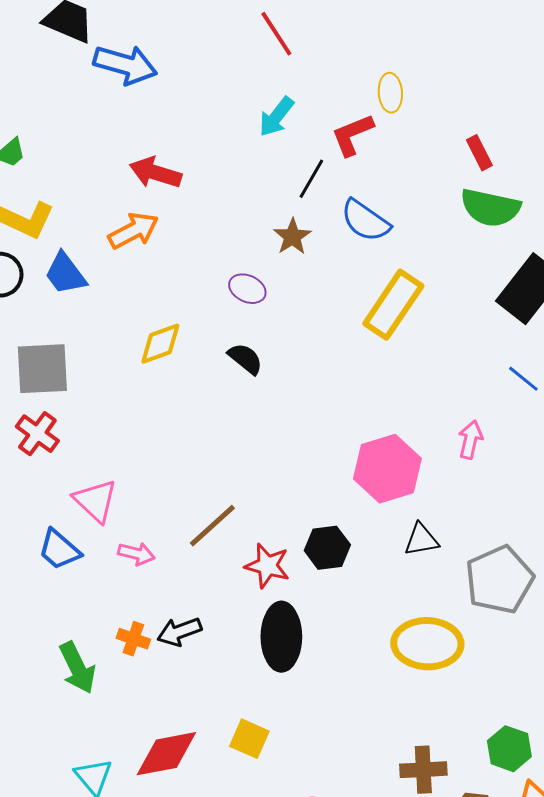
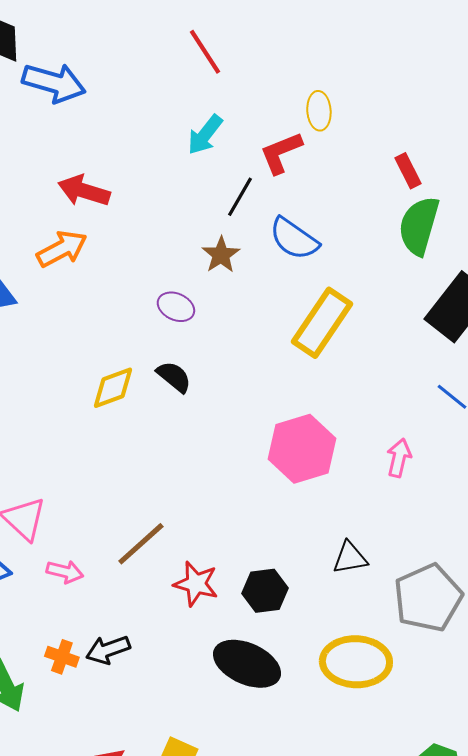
green semicircle: (490, 208) -> (419, 226), turned 94
yellow diamond: (160, 344) -> (113, 388), moved
pink hexagon: (387, 469) -> (302, 449), moved
black hexagon: (327, 548) -> (265, 591), moved
black ellipse: (281, 637) -> (247, 664), moved, turned -66

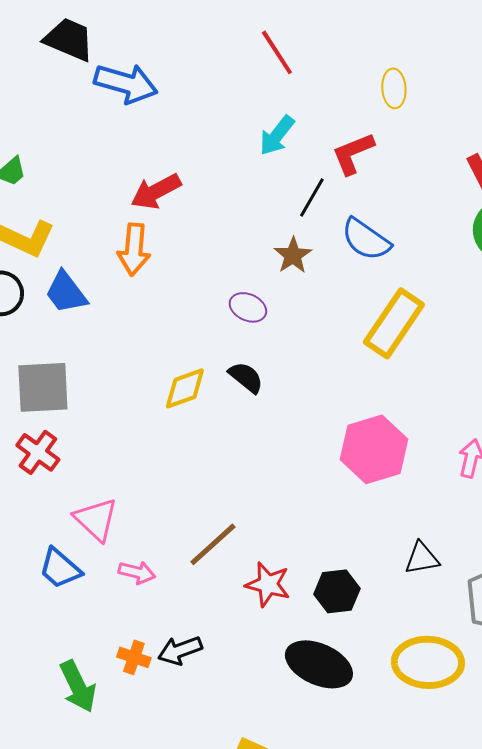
yellow ellipse: (319, 111) -> (394, 88), moved
red arrow: (84, 191) -> (156, 191), turned -45
orange arrow: (62, 249) -> (134, 249), turned 123

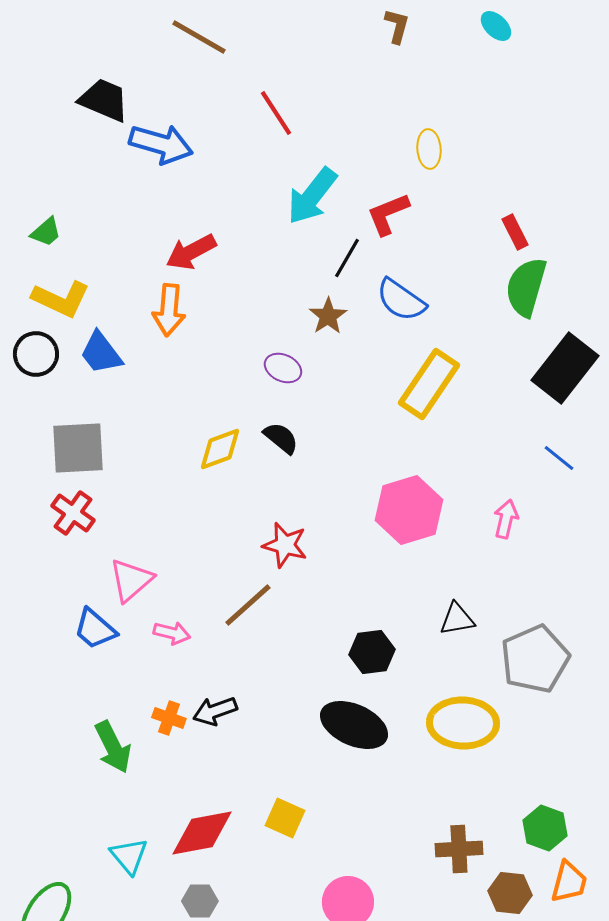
red line: (277, 52) -> (276, 113), moved
cyan arrow: (277, 135) -> (312, 196), size x1.4
pink triangle: (96, 519) -> (131, 580), turned 36
red star: (268, 584) -> (285, 545), moved

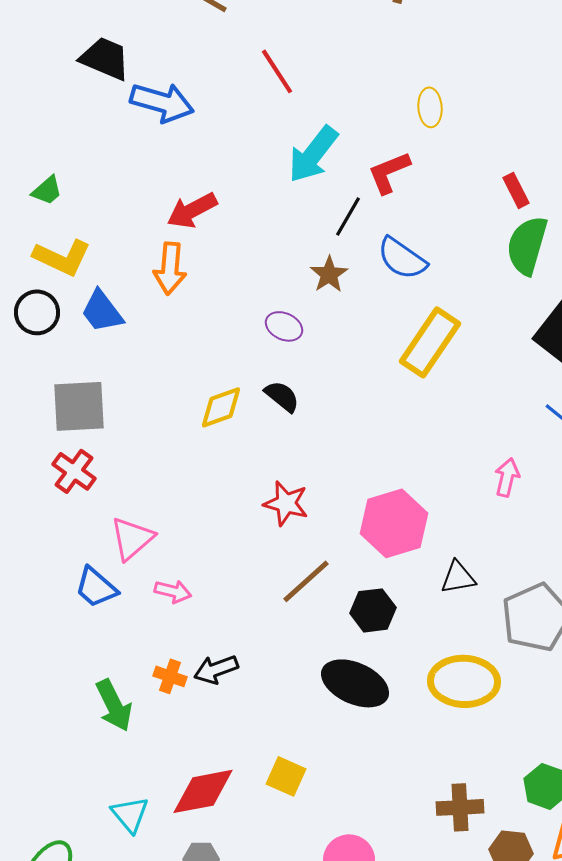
pink hexagon: (409, 510) -> (394, 523), moved
brown line: (248, 605) -> (306, 581), moved

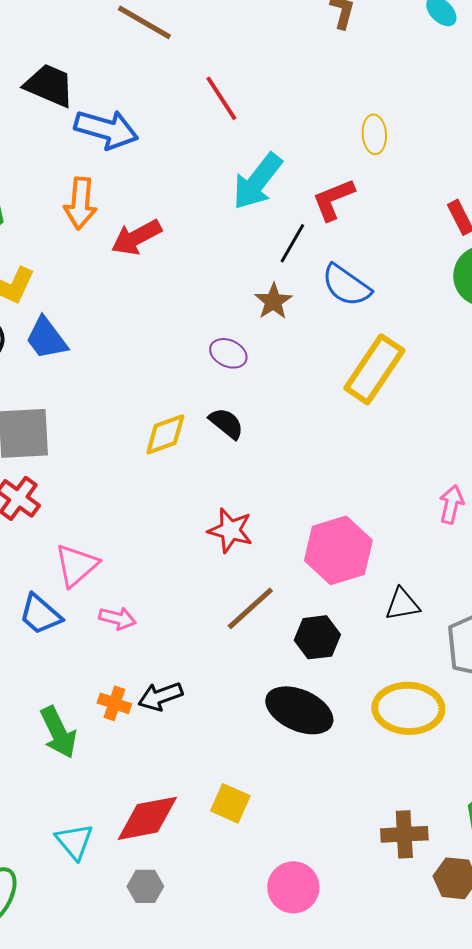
orange arrow: (170, 268) -> (80, 203), moved

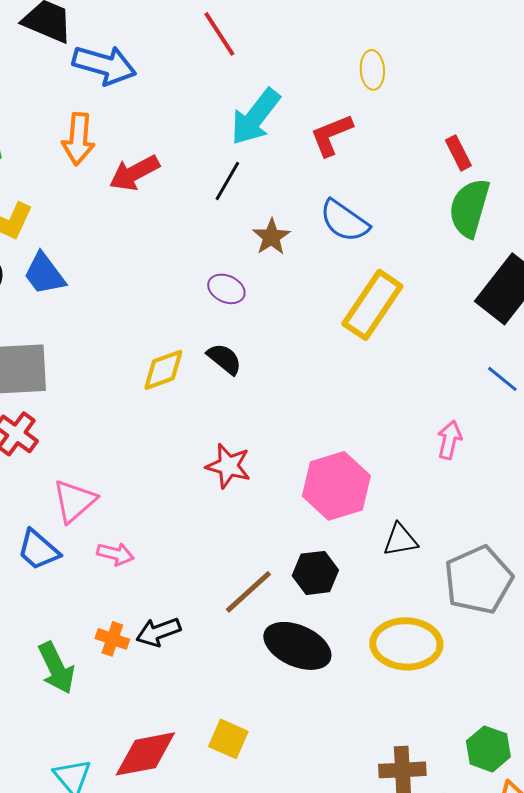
black line: (292, 243) -> (227, 181), moved
brown line: (250, 608) -> (248, 592), moved

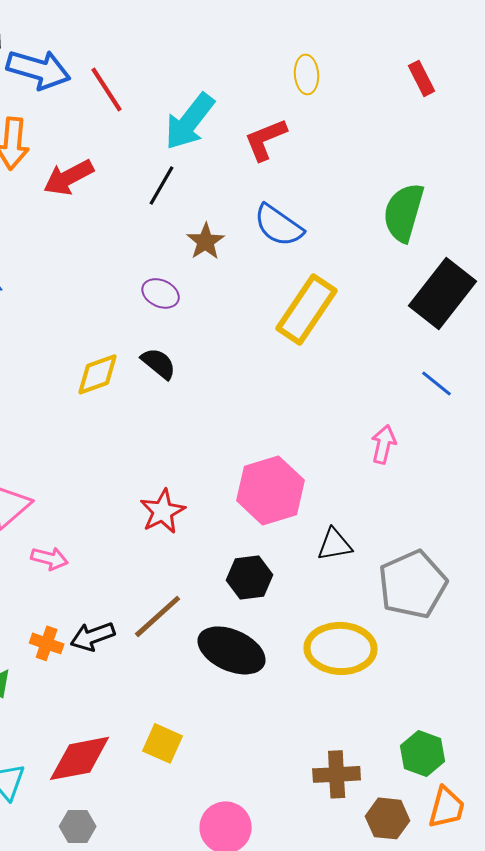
red line: (219, 34) -> (107, 89), moved
red rectangle: (458, 153) -> (422, 78), moved
red star: (228, 466) -> (163, 511), moved, turned 30
brown line: (248, 592) -> (158, 616), moved

